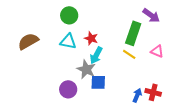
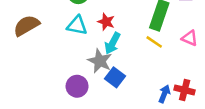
blue square: (98, 82) -> (115, 77), turned 35

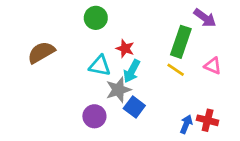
cyan triangle: (77, 26) -> (100, 66), moved
gray star: (100, 61) -> (118, 90), turned 30

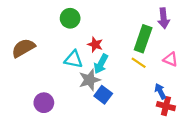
purple arrow: (205, 18) -> (164, 18), turned 48
purple circle: (94, 116) -> (44, 103), moved
blue arrow: (186, 124) -> (160, 91), moved, turned -49

